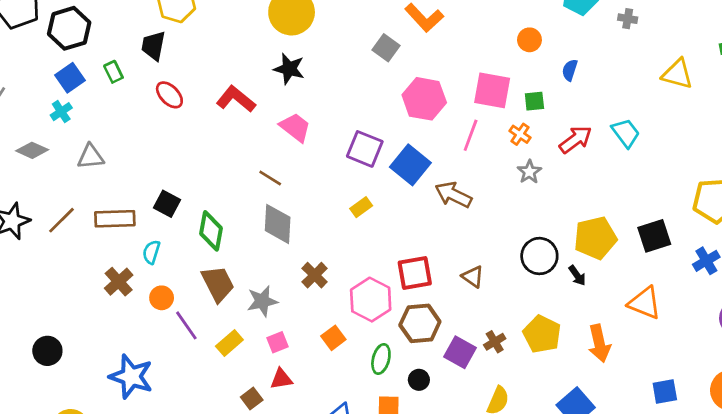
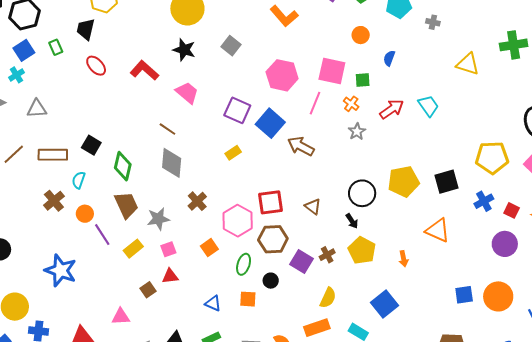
gray square: (386, 48) -> (231, 46), moved
black arrow: (577, 275) -> (352, 221), moved
orange arrow: (599, 343) -> (404, 259), size x0.6
blue square: (665, 392) -> (464, 295), moved

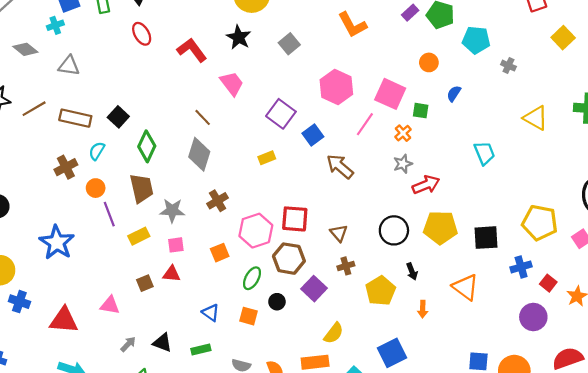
red arrow: (392, 109) -> (426, 185), moved
blue square: (270, 123) -> (313, 135), size x0.7
black arrow: (352, 221) -> (412, 271), moved
brown cross: (327, 255) -> (346, 266), moved

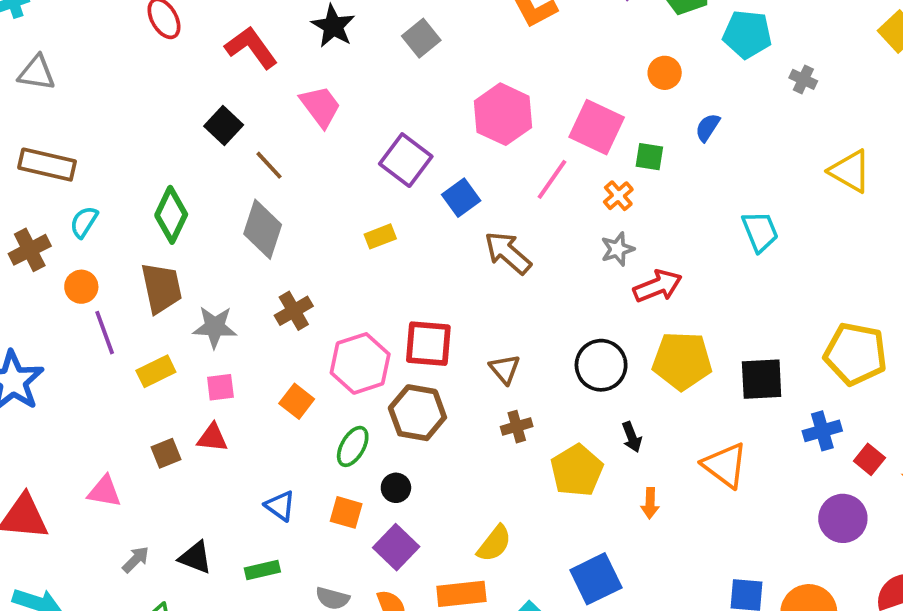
black square: (118, 117) -> (224, 125), moved
orange square: (220, 253) -> (297, 401), turned -30
purple square: (314, 289) -> (396, 547), moved

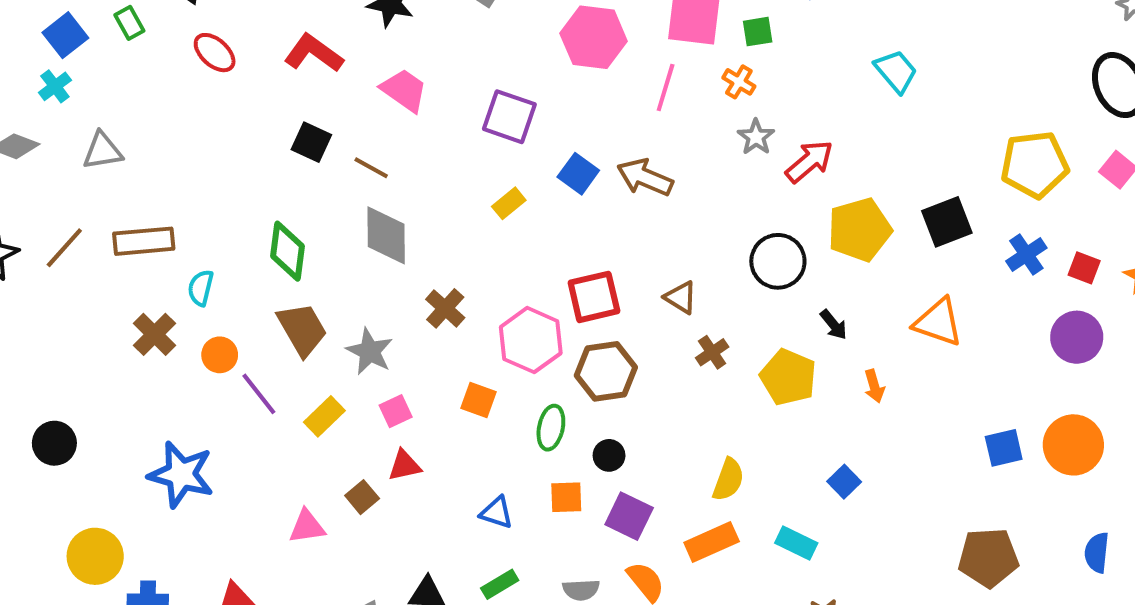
blue square: (461, 198) -> (578, 174), moved
gray star: (215, 327) -> (370, 351), turned -30
pink triangle: (104, 491) -> (307, 526), moved
blue square: (596, 579) -> (844, 482), size x0.6

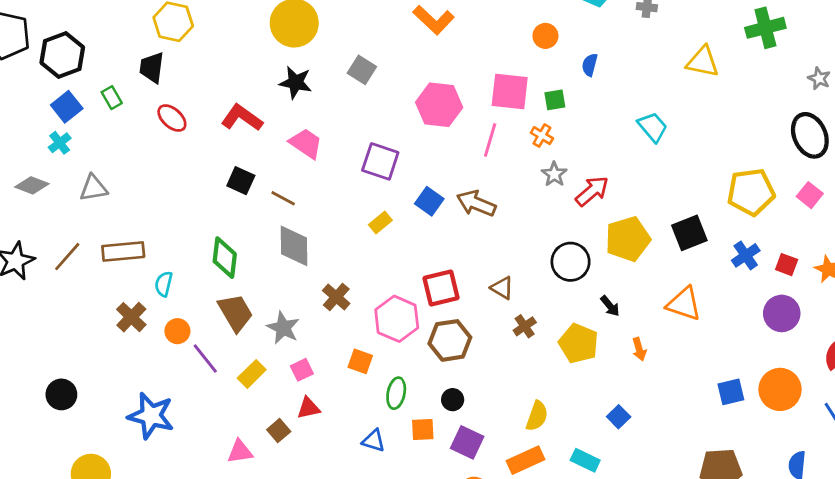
green ellipse: (551, 428) -> (396, 393), moved

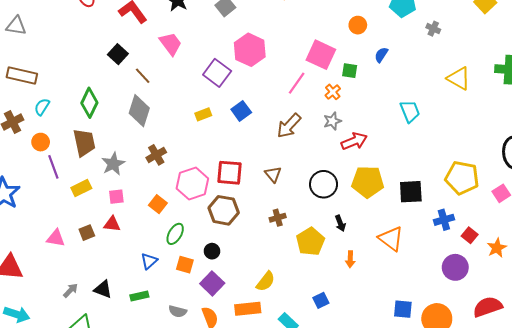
pink hexagon: (439, 105) -> (250, 50), moved
brown arrow: (476, 203) -> (289, 126), moved, turned -88
brown triangle: (502, 288) -> (273, 174), moved
blue triangle: (374, 441) -> (149, 261), turned 42

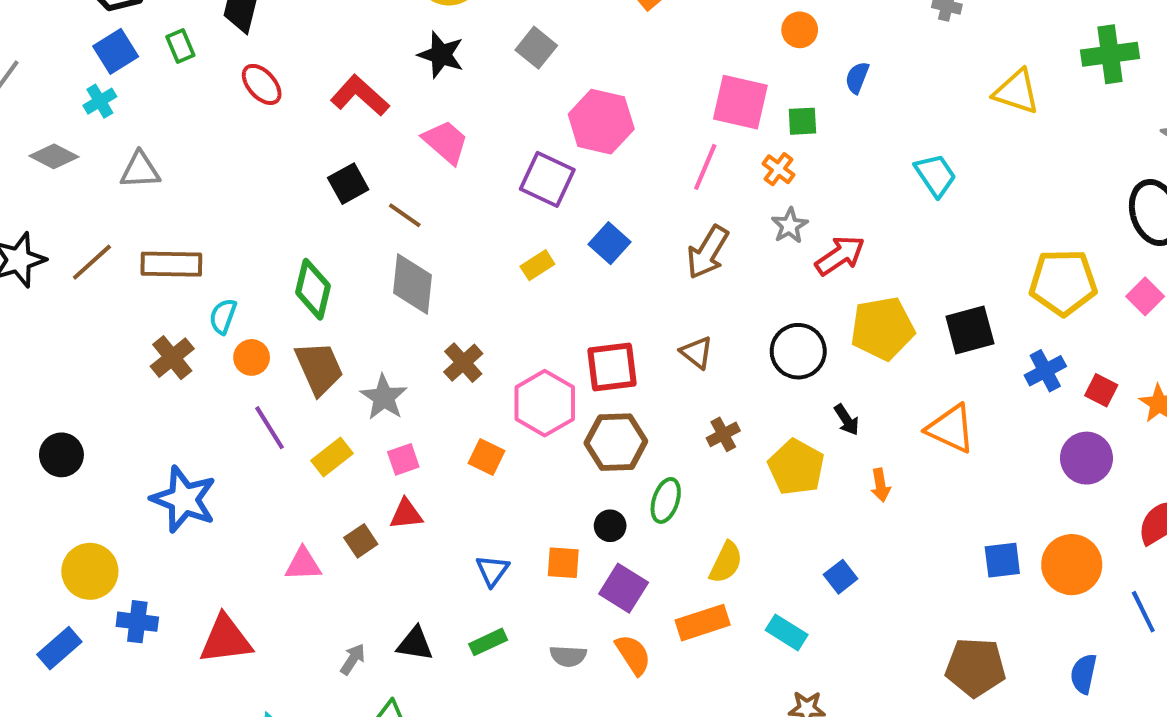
black square: (118, 54) -> (348, 184), turned 30
orange circle: (41, 142) -> (252, 357), moved
green ellipse: (175, 234) -> (666, 500), moved

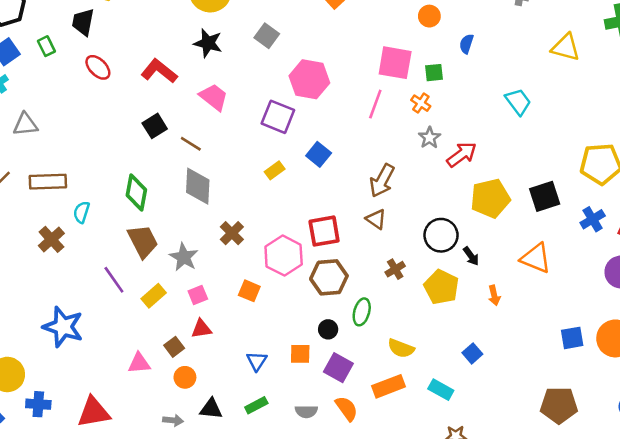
brown arrow: (708, 252) -> (382, 181), moved
black circle: (798, 351) -> (441, 235), moved
orange circle: (252, 357) -> (185, 377), moved
yellow semicircle: (726, 562) -> (401, 348), turned 88
gray arrow: (353, 659) -> (173, 420), turned 66

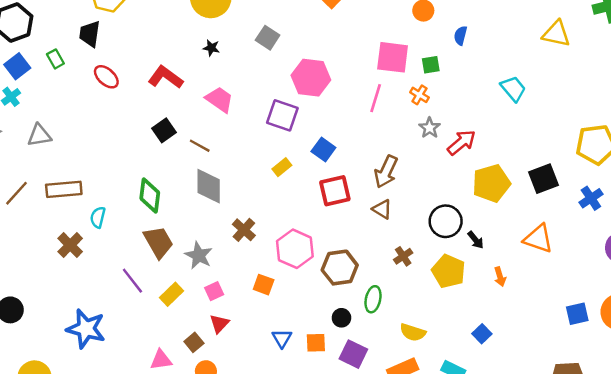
black star: (208, 43) -> (211, 48), size x0.6
red square: (324, 231) -> (335, 191), moved
red triangle: (201, 329) -> (219, 324), turned -35
blue triangle: (257, 361) -> (282, 338), moved

